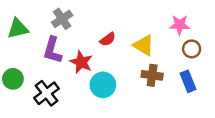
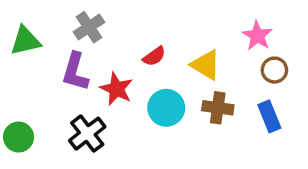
pink star: (180, 25) -> (257, 36), turned 30
green circle: (13, 79) -> (19, 137), moved
cyan circle: (103, 85) -> (166, 108), moved
black cross: (47, 93) -> (87, 134), moved

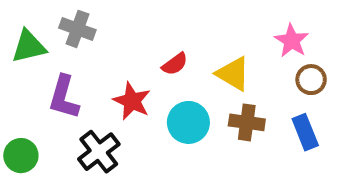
gray cross: (89, 27) -> (77, 29), moved, turned -36
purple L-shape: (75, 72) -> (64, 97), moved

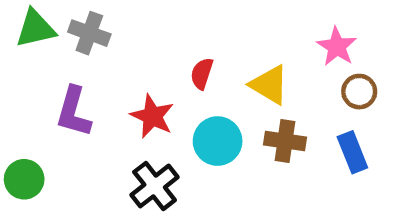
green triangle: (29, 46) -> (35, 29), moved
red semicircle: (175, 64) -> (202, 74), turned 144
black cross: (99, 152) -> (155, 186), moved

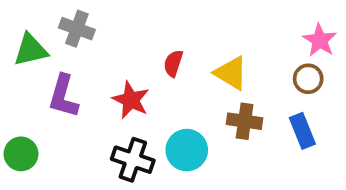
green triangle: (35, 29) -> (31, 50), moved
pink star: (337, 47) -> (320, 40), moved
cyan circle: (218, 141) -> (187, 150), moved
black cross: (155, 186) -> (133, 160), turned -33

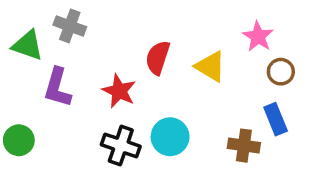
pink star: (320, 40) -> (258, 37), moved
green triangle: (31, 50) -> (28, 45), turned 32
red semicircle: (173, 63) -> (158, 58), size x1.4
brown cross: (245, 121) -> (244, 146), moved

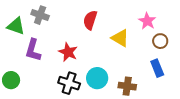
red semicircle: (158, 58) -> (90, 20), moved
brown cross: (244, 146) -> (127, 86), moved

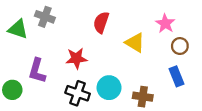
purple L-shape: (33, 50) -> (37, 71), moved
red star: (68, 52) -> (76, 58), turned -30

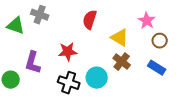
blue rectangle: (176, 76) -> (157, 68), turned -36
brown cross: (143, 97) -> (122, 62), moved, turned 30

